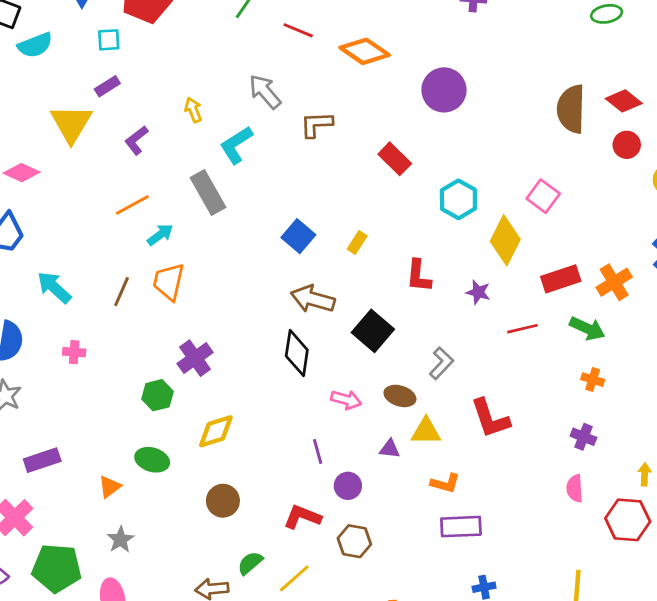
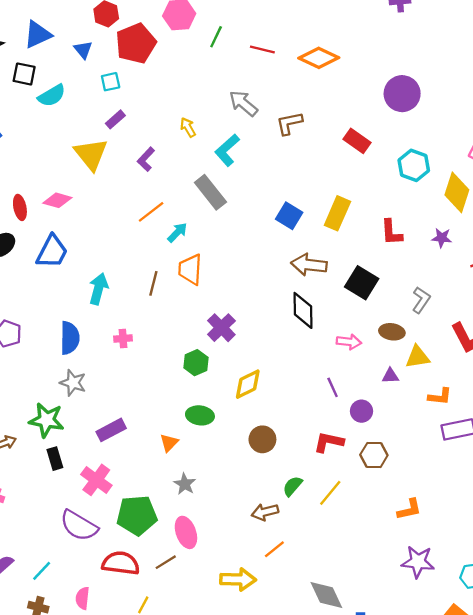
purple circle: (444, 90) -> (402, 94), moved
yellow rectangle: (357, 243) -> (337, 213), size x1.8
cyan arrow: (54, 287) -> (98, 289), turned 72

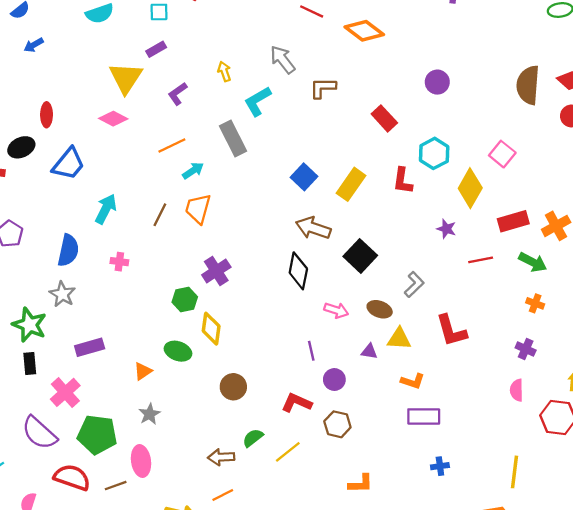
purple circle: (402, 94) -> (437, 82), size x0.7
pink diamond: (57, 200) -> (113, 119), moved
red L-shape: (391, 232) -> (403, 181), moved
yellow diamond: (248, 384) -> (211, 329), moved, turned -68

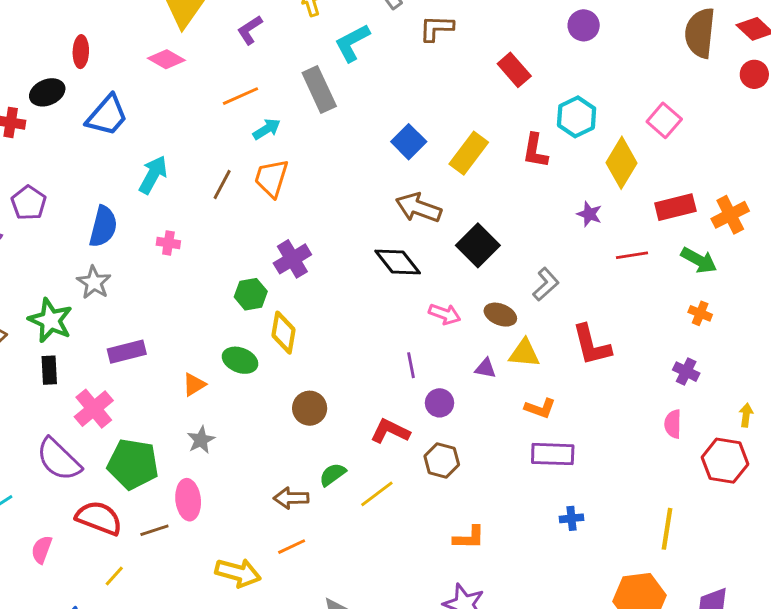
black diamond: (298, 271) -> (398, 262), turned -51

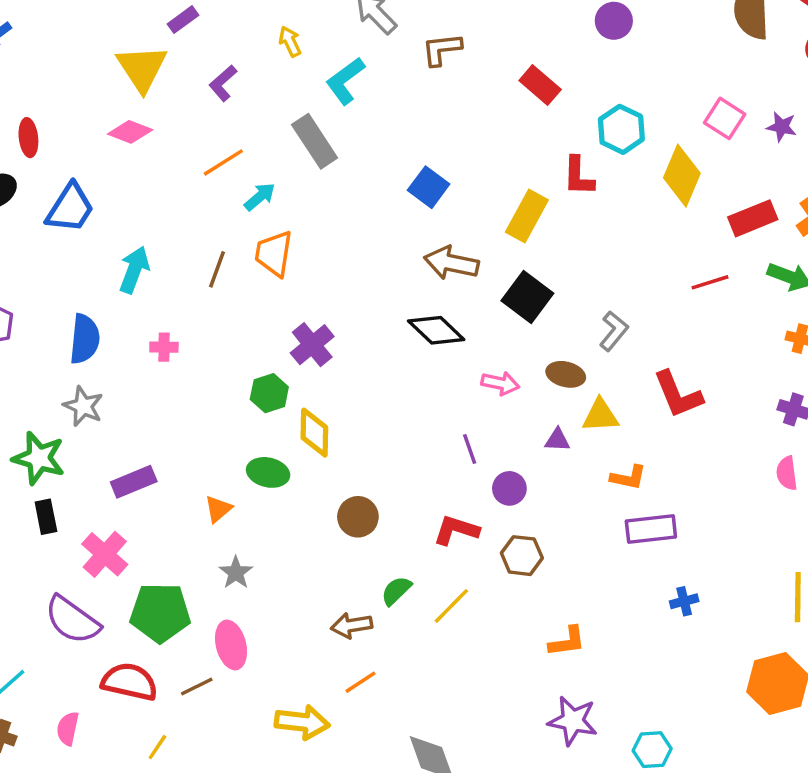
yellow rectangle: (469, 153) -> (527, 216), moved
purple star: (589, 214) -> (782, 127), moved

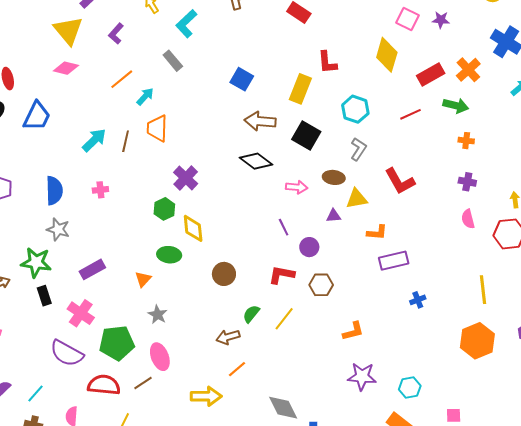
cyan hexagon: (621, 129) -> (355, 109), moved
gray rectangle: (315, 141) -> (173, 61), size x0.7
cyan arrow: (134, 270) -> (94, 140), moved, turned 32

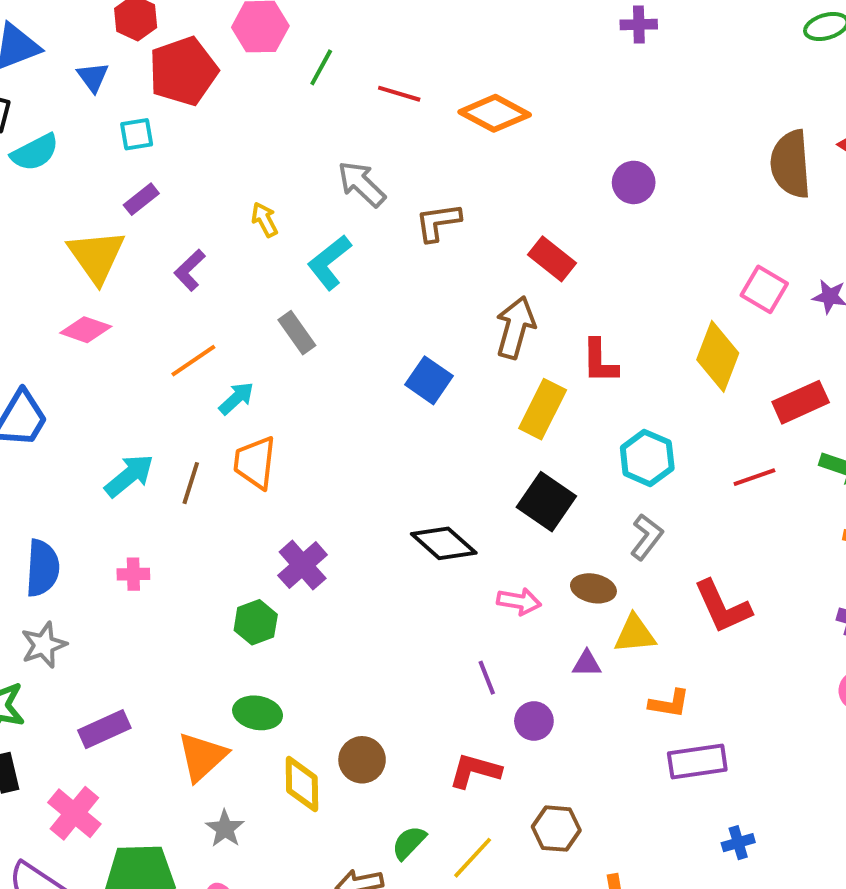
brown arrow: (260, 121) -> (515, 327), moved, turned 96
yellow diamond: (193, 228) -> (302, 784), moved
gray star: (58, 229) -> (44, 645), turned 30
orange triangle: (143, 279) -> (202, 757), size x1.6
brown hexagon: (321, 285) -> (556, 829), moved

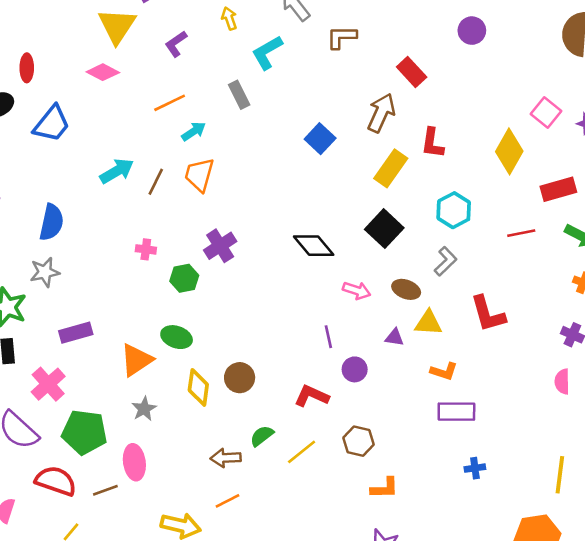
pink cross: (133, 574) -> (146, 249), moved

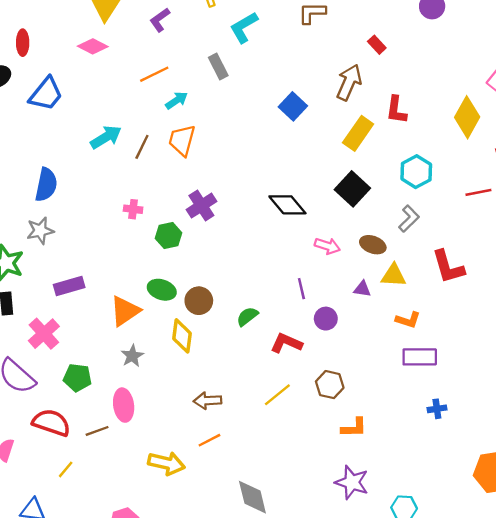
red rectangle: (412, 72) -> (377, 45), size x0.7
brown circle: (240, 378) -> (199, 301), moved
green pentagon: (84, 432) -> (77, 378), size x0.7
green semicircle: (262, 436) -> (247, 316), moved

